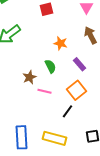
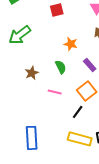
brown star: (29, 77) -> (32, 73), moved
yellow rectangle: (54, 138) -> (80, 139), moved

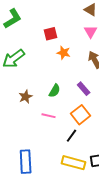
orange star: (71, 44) -> (64, 53), moved
green semicircle: (61, 67) -> (55, 91), turned 56

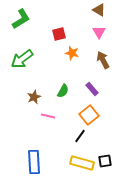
pink line: (49, 116) -> (48, 116), moved

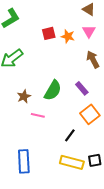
orange star: (72, 53) -> (68, 36), moved
green semicircle: (63, 91) -> (53, 90), size x1.5
orange square: (89, 115) -> (90, 114), moved

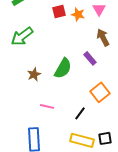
purple rectangle: (82, 88) -> (90, 58), moved
pink line: (38, 115) -> (47, 106), moved

